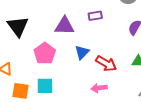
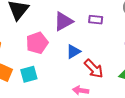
purple triangle: (64, 26) -> (63, 21), turned -45
cyan square: (45, 86) -> (29, 74), turned -30

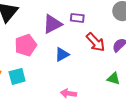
purple rectangle: (96, 20) -> (77, 18), moved
red arrow: (94, 69) -> (96, 42), moved

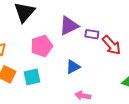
purple rectangle: (77, 18) -> (92, 34), moved
blue triangle: (62, 54) -> (73, 67), moved

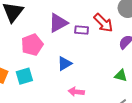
red arrow: (112, 45) -> (103, 23), moved

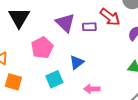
purple triangle: (58, 23) -> (65, 23), turned -40
cyan square: (24, 76) -> (54, 79), moved

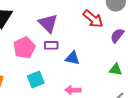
purple rectangle: (89, 27) -> (51, 45), moved
blue triangle: (77, 62) -> (72, 58), moved, turned 49

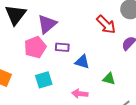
purple triangle: (48, 23) -> (47, 24), moved, turned 30
green triangle: (116, 70) -> (109, 79), moved

